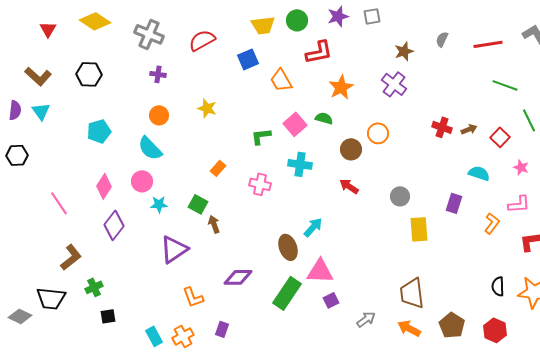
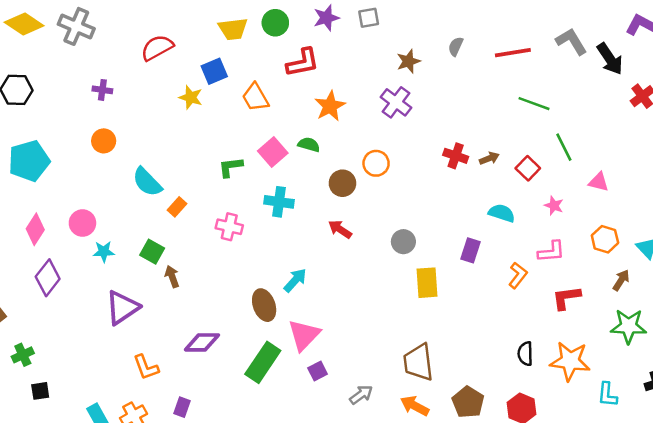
gray cross: (149, 34) -> (76, 26), moved
yellow star: (207, 108) -> (191, 97), moved
cyan pentagon: (99, 131) -> (29, 161), size x1.4
cyan semicircle: (150, 148) -> (147, 182), moved
pink triangle: (320, 271) -> (304, 335), turned -48

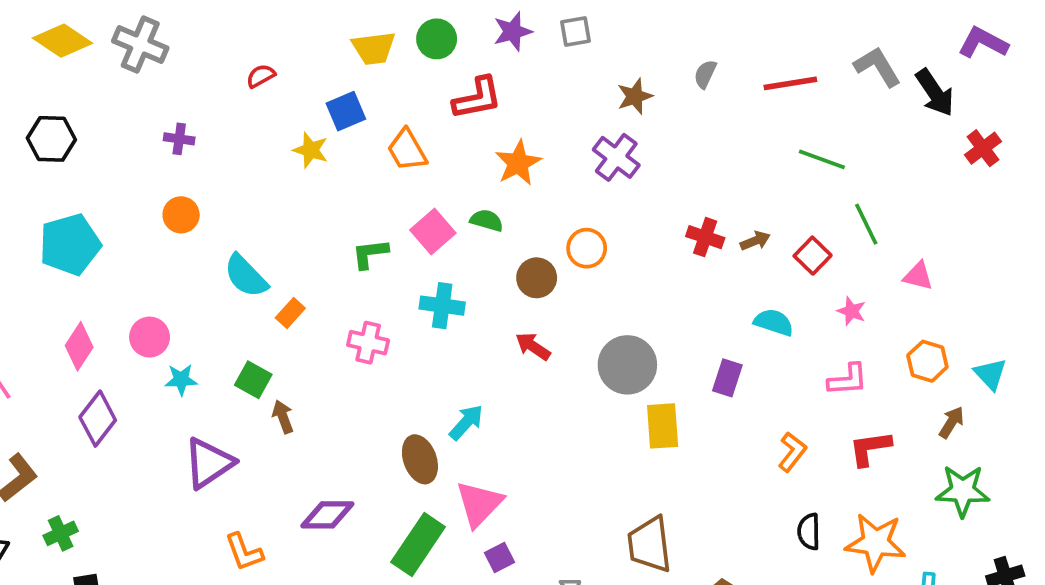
red semicircle: (157, 48) -> (261, 76), size x0.6
gray circle: (403, 242) -> (627, 365), size x1.6
orange L-shape: (518, 275) -> (792, 452), moved

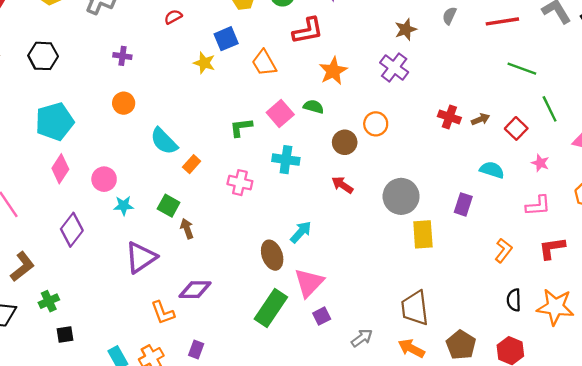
pink diamond: (79, 346) -> (60, 169), moved
purple diamond: (327, 515) -> (195, 290), moved

